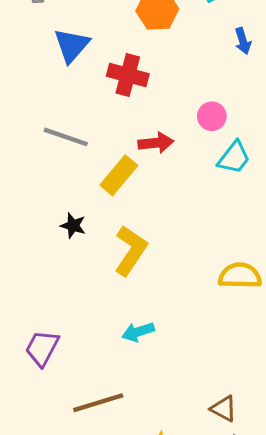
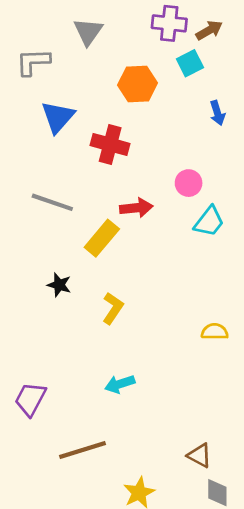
yellow L-shape: (131, 251) -> (113, 308), size x0.7
yellow semicircle: (240, 276) -> (215, 332), size x0.7

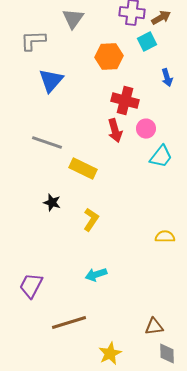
red cross: (110, 144) -> (125, 101), moved
red arrow: (136, 208) -> (115, 131), moved, turned 80
yellow rectangle: (102, 238) -> (83, 169), turned 76
brown triangle: (200, 455) -> (154, 327), turned -36

